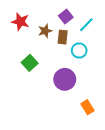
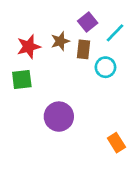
red star: (20, 22) -> (29, 47), moved, turned -30
green square: (30, 63) -> (22, 80), moved, turned 35
purple circle: (65, 79) -> (59, 117), moved

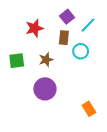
brown star: (60, 41) -> (46, 60), moved
red star: (29, 47) -> (35, 28), moved

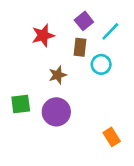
green square: (17, 61) -> (21, 104), moved

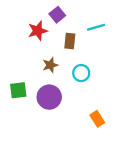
purple square: (84, 21) -> (57, 15), moved
cyan line: (110, 31) -> (96, 27), turned 30
cyan circle: (101, 64) -> (81, 73), moved

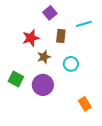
red star: (38, 31) -> (31, 38), moved
green square: (18, 90) -> (16, 79), turned 35

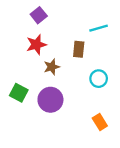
purple square: (50, 13) -> (39, 15), moved
brown rectangle: (61, 36) -> (79, 49), moved
cyan circle: (71, 64) -> (99, 79), moved

